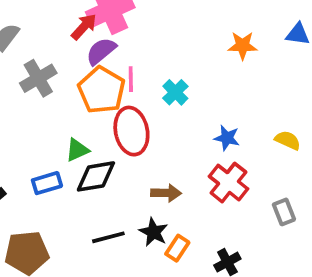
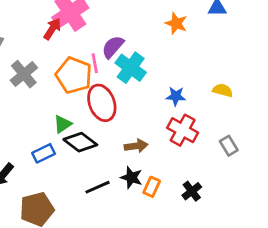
orange star: (243, 45) -> (176, 23), turned 30
purple semicircle: (101, 51) -> (113, 47), moved
cyan cross: (175, 92) -> (131, 68), size x1.5
black diamond: (96, 176) -> (80, 142), turned 56

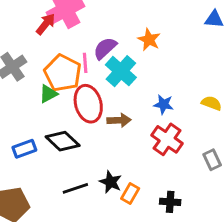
orange star: (176, 23) -> (149, 40), moved
green triangle: (63, 124) -> (48, 94), moved
brown arrow: (136, 146) -> (119, 120), moved
black cross: (192, 191) -> (170, 202), turned 36

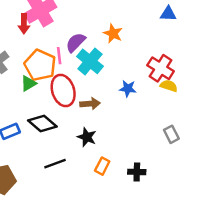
red arrow: (46, 24) -> (24, 24), turned 144
red cross: (167, 139) -> (161, 68), moved
black star: (111, 182) -> (87, 137), moved

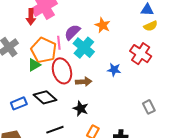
yellow semicircle: (169, 86) -> (151, 26), moved, turned 136

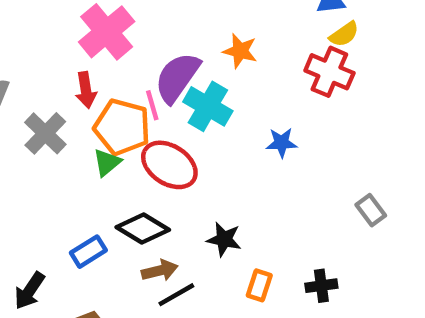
red arrow: (31, 17) -> (86, 90), moved
purple semicircle: (72, 32) -> (177, 77), size x1.4
red cross: (141, 54) -> (329, 72), moved
red ellipse: (62, 71) -> (169, 165), turned -30
brown arrow: (84, 82) -> (160, 270), moved

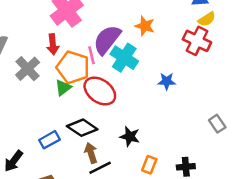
brown arrow: (160, 270) -> (91, 153), turned -96

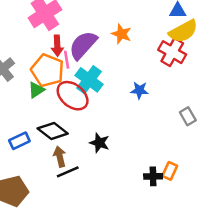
yellow semicircle: (207, 19) -> (183, 31), size x1.6
red arrow: (53, 44) -> (57, 46), moved
cyan cross: (124, 58) -> (89, 80), moved
gray rectangle: (217, 124) -> (188, 116), moved
orange rectangle: (149, 165) -> (170, 171), moved

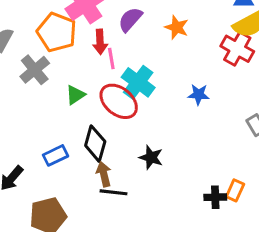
purple semicircle: (83, 45) -> (130, 19), moved, size x0.7
orange pentagon: (47, 70) -> (57, 32), moved
black diamond: (53, 131) -> (95, 144), turned 68
black line: (68, 172) -> (113, 192), turned 30

